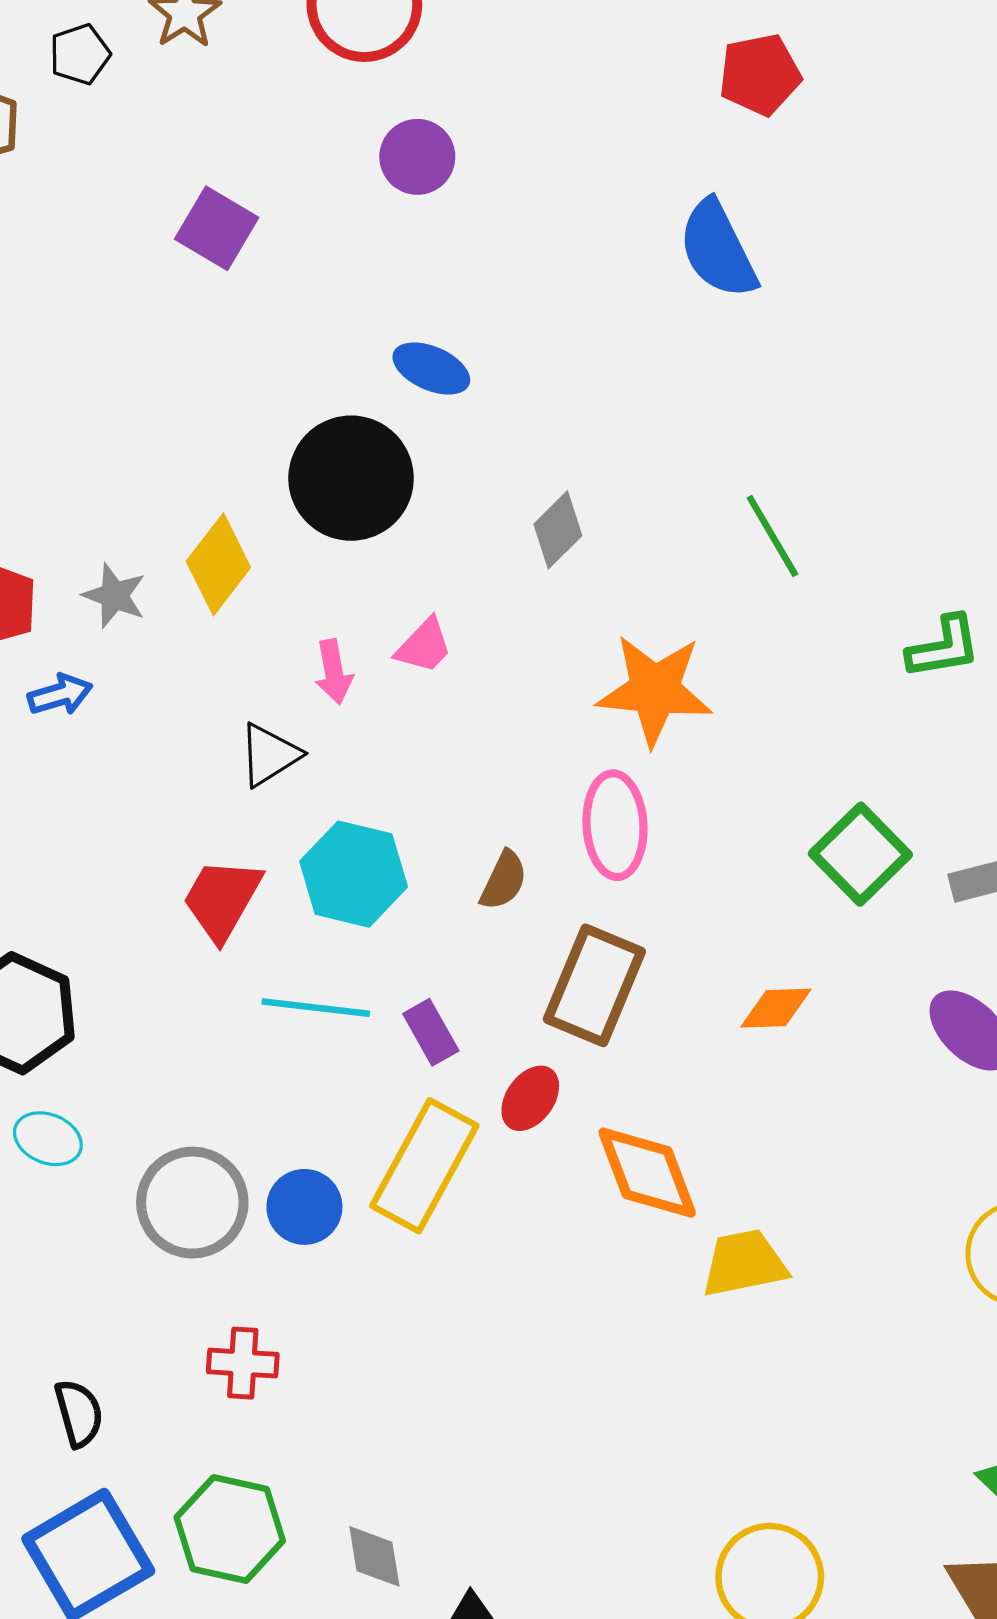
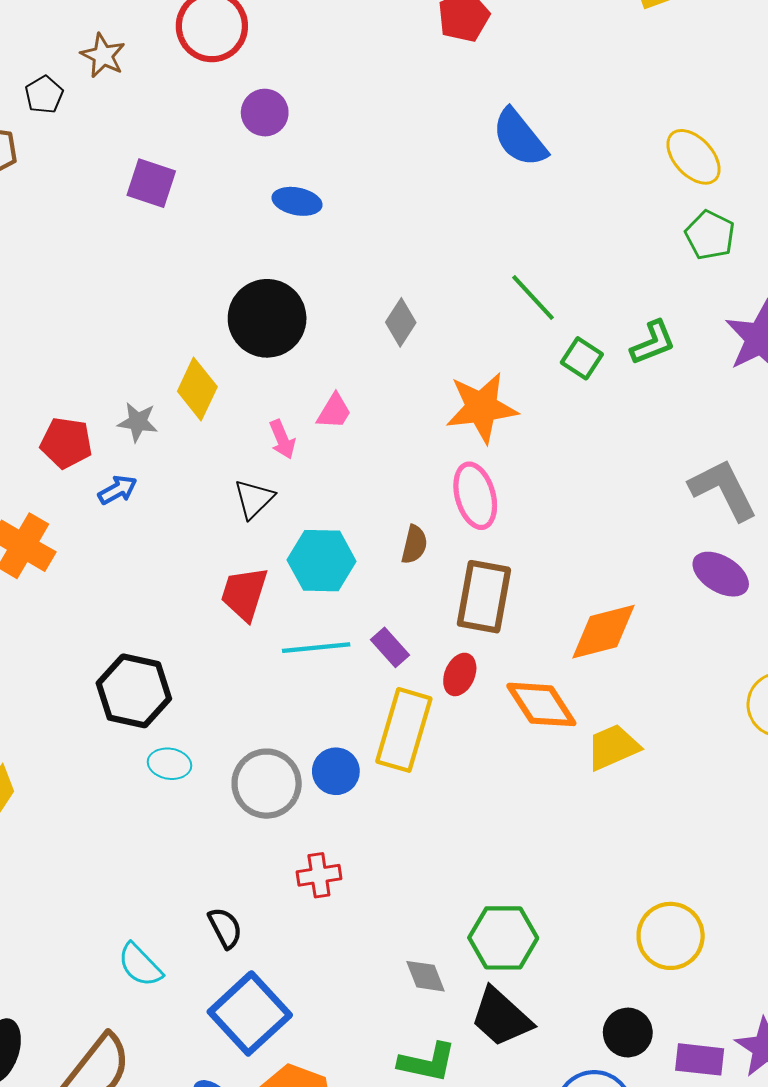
blue semicircle: (718, 249) -> (520, 138), moved
blue ellipse: (431, 368) -> (297, 201), moved
green square: (860, 854) -> (582, 358), moved, size x0.7
orange diamond: (776, 1008) -> (604, 632), moved, size x1.6
green hexagon: (230, 1529) -> (503, 938), moved

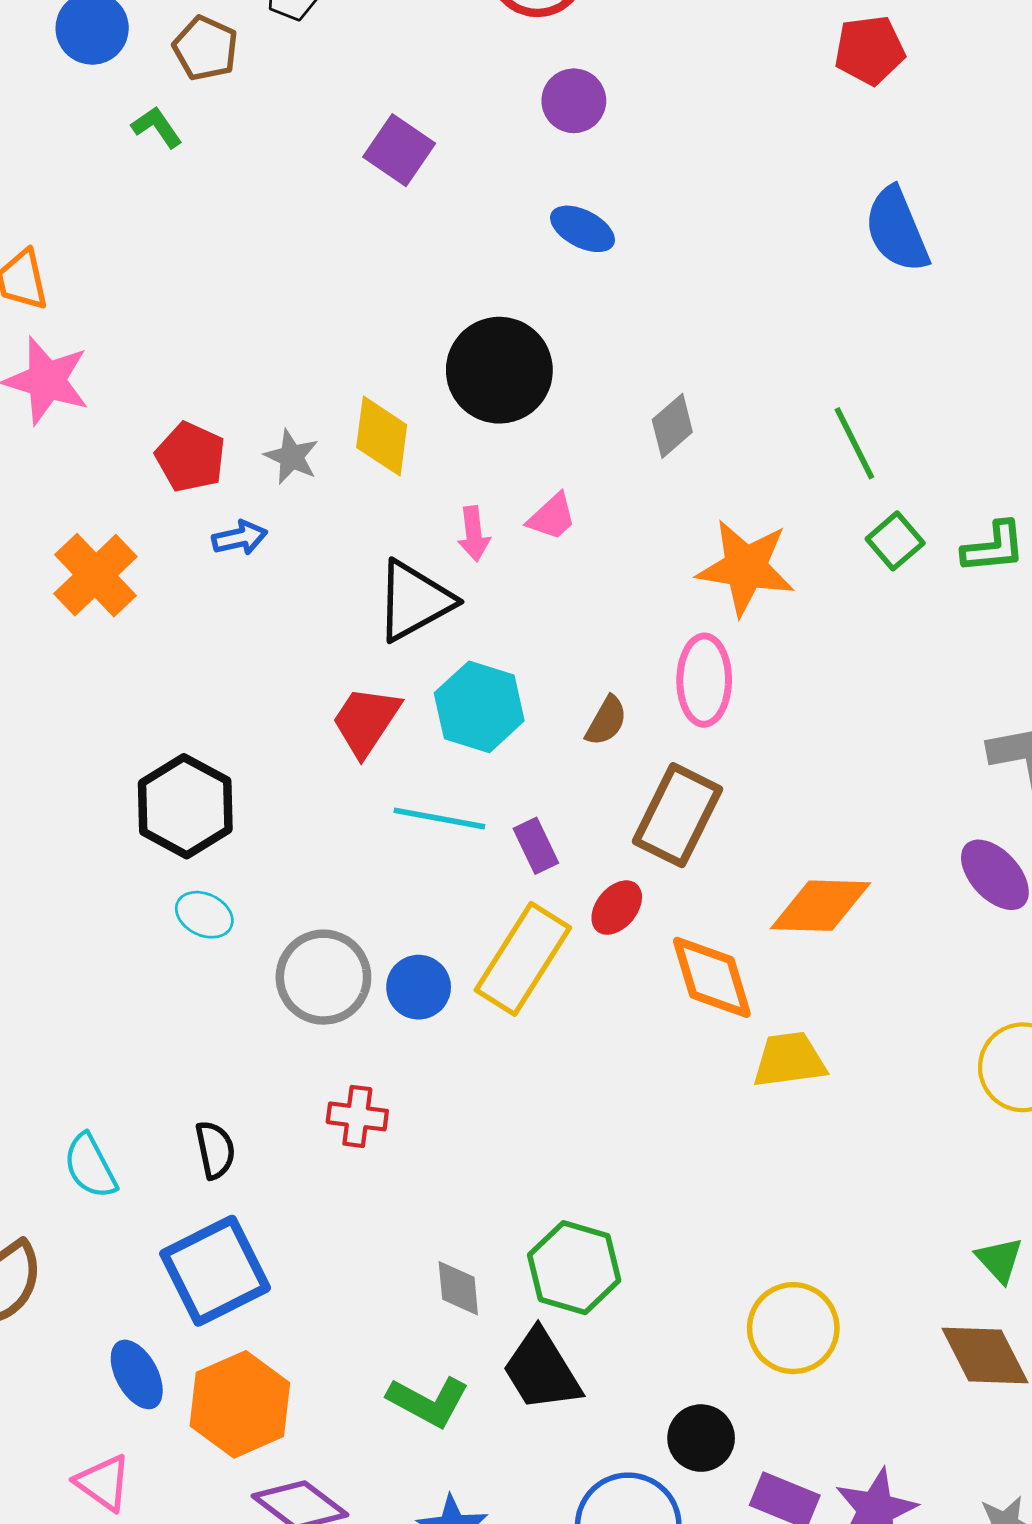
yellow diamond: (197, 389) -> (382, 436), turned -34
black triangle: (254, 499) -> (414, 601), size x1.5

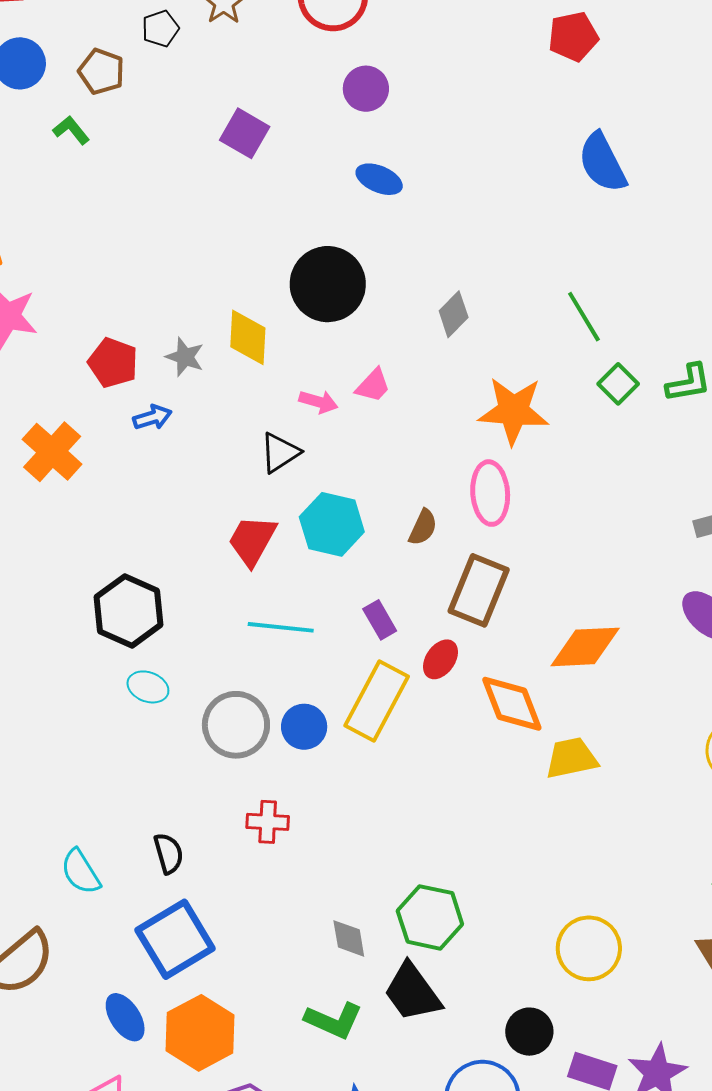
pink arrow: (474, 534) -> (318, 402), turned -63
black triangle: (414, 601) -> (280, 453), size x0.7
cyan line: (439, 818) -> (281, 627), moved

